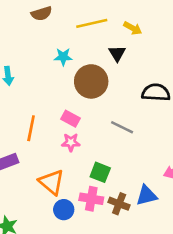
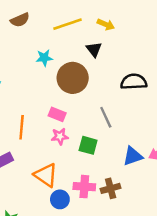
gray line: (122, 127) -> (106, 117), turned 45
green square: (100, 172) -> (88, 145), moved
blue triangle: (147, 195) -> (133, 156), moved
brown cross: (119, 204) -> (111, 188), turned -30

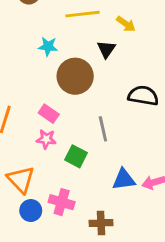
brown cross: (111, 188) -> (101, 223), moved

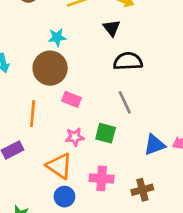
brown circle: (75, 76) -> (50, 68), moved
black semicircle: (143, 96) -> (128, 61), moved
pink star: (46, 139) -> (75, 137), moved
blue circle: (31, 211) -> (64, 197), moved

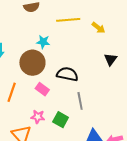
black triangle: (112, 28) -> (111, 59), moved
black semicircle: (128, 61) -> (67, 74), moved

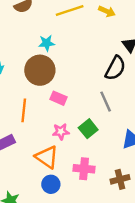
black semicircle: (67, 74) -> (115, 68), moved, turned 120
green square: (61, 120) -> (88, 129), turned 35

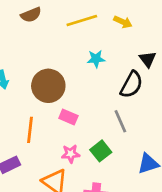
cyan star: (47, 43) -> (96, 59), moved

